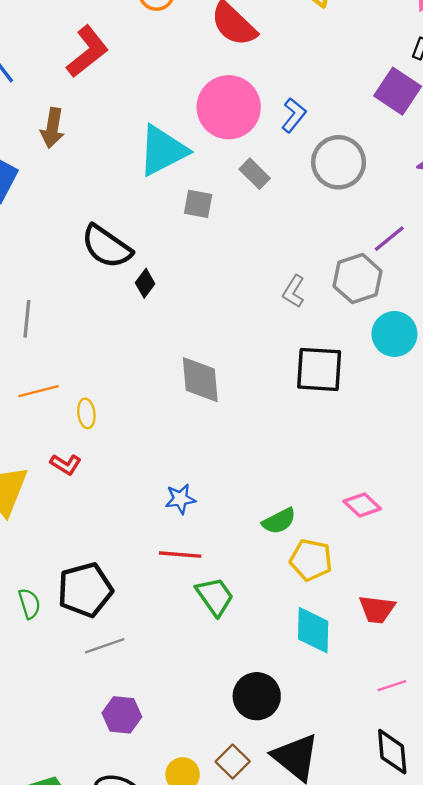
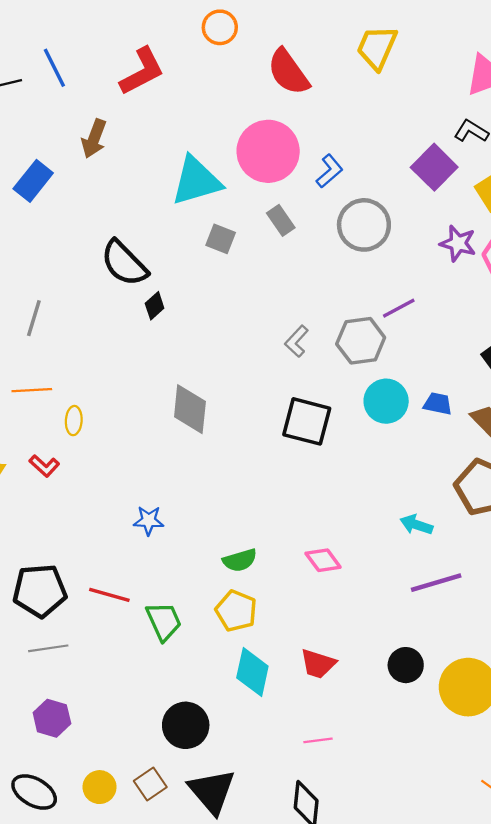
red line: (180, 555) -> (109, 595), moved
yellow pentagon: (311, 560) -> (236, 611), moved

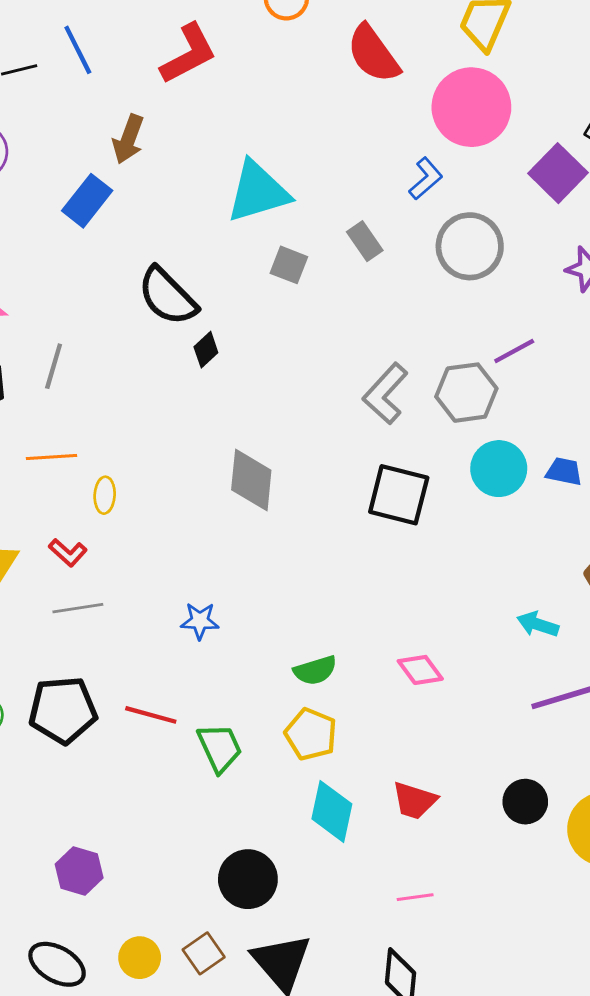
pink circle: (268, 151) -> (471, 107), moved
blue rectangle: (33, 181) -> (87, 201), moved
gray L-shape: (297, 341) -> (385, 394), size x1.5
gray line: (48, 648) -> (78, 608), moved

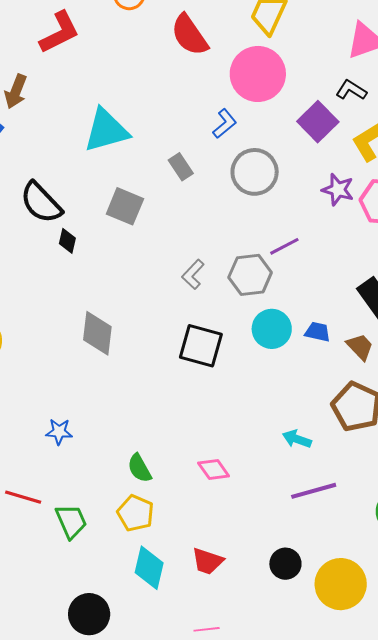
gray square: (289, 265) -> (125, 206), moved, size x1.4
black diamond: (206, 350) -> (67, 241), turned -35
gray L-shape: (385, 394) -> (193, 274), size x0.7
green semicircle: (315, 670) -> (140, 468), turned 76

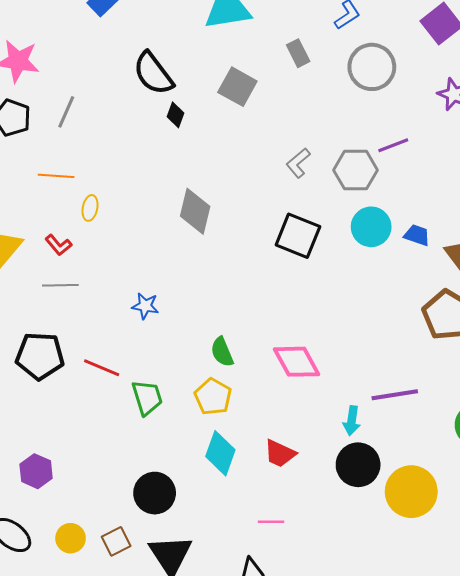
cyan arrow: (297, 439) -> (352, 421), moved, turned -108
pink diamond: (214, 469) -> (296, 362), size x1.5
black circle: (285, 564) -> (358, 465), size x1.4

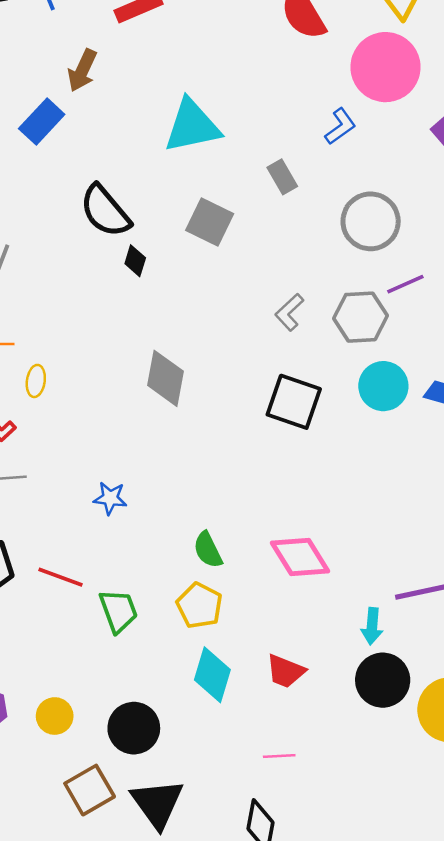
gray circle: (372, 67) -> (371, 221), moved
yellow circle: (71, 538) -> (55, 716), moved
brown square: (116, 541) -> (90, 790), size x1.4

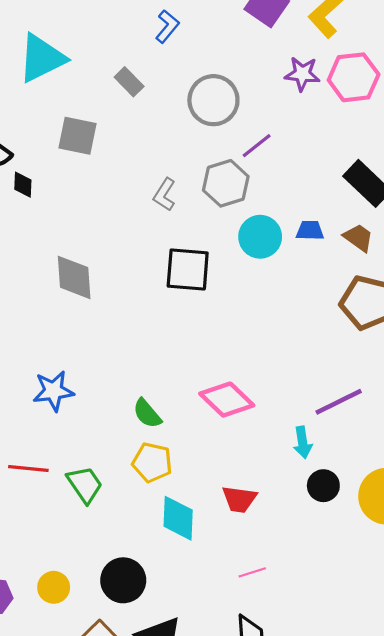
blue star: (110, 498) -> (53, 391), size x1.4
black circle: (383, 680) -> (323, 486), size x0.7

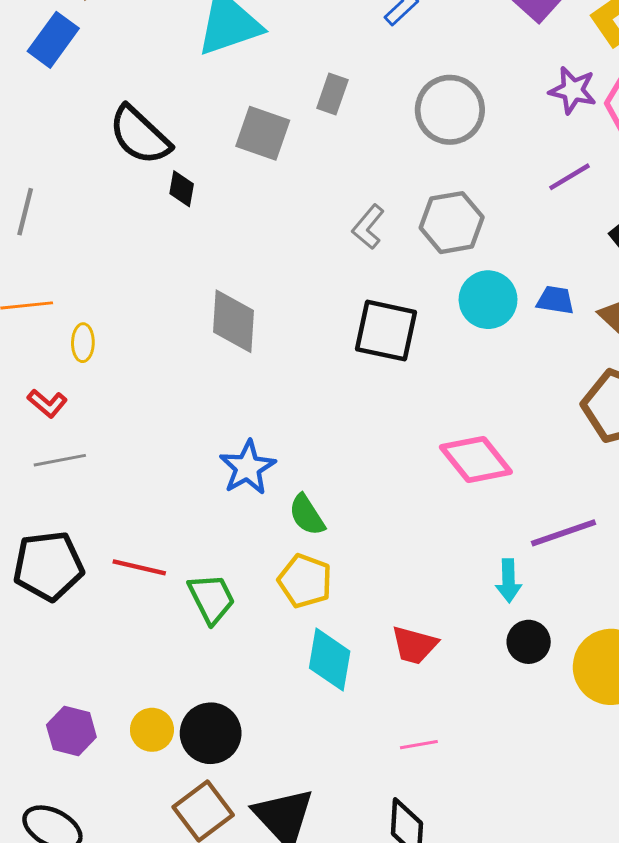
gray rectangle: (129, 82) -> (332, 94), moved, turned 56
purple line: (257, 146) -> (570, 177), moved
blue star: (53, 391) -> (247, 468), moved, turned -30
pink diamond: (227, 400) -> (476, 460), moved
black circle: (123, 580) -> (211, 733), moved

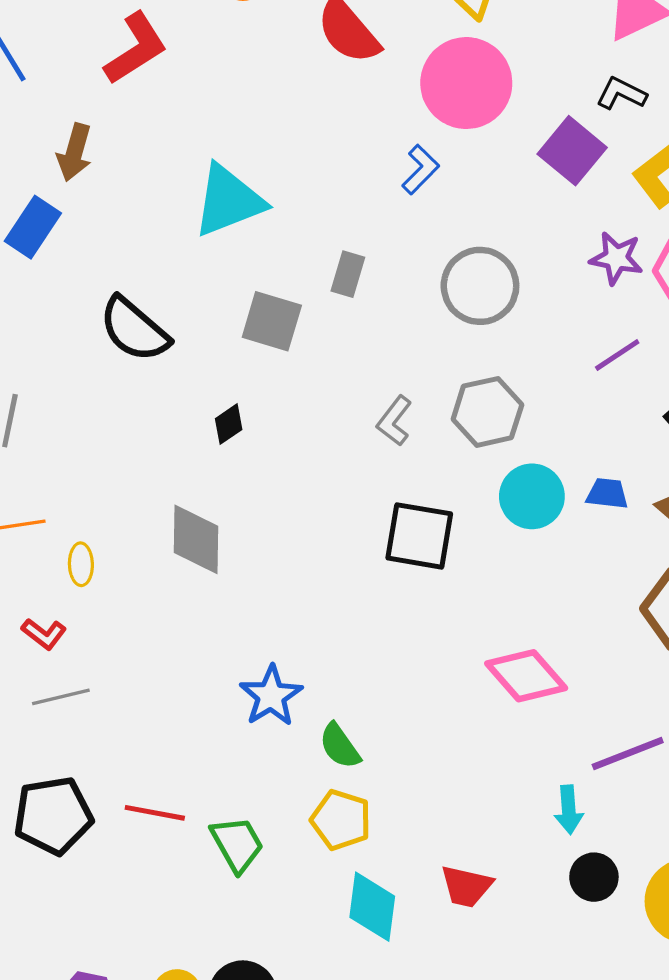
black diamond: (182, 189) -> (229, 424), moved, turned 48
gray diamond: (233, 321) -> (196, 539), moved

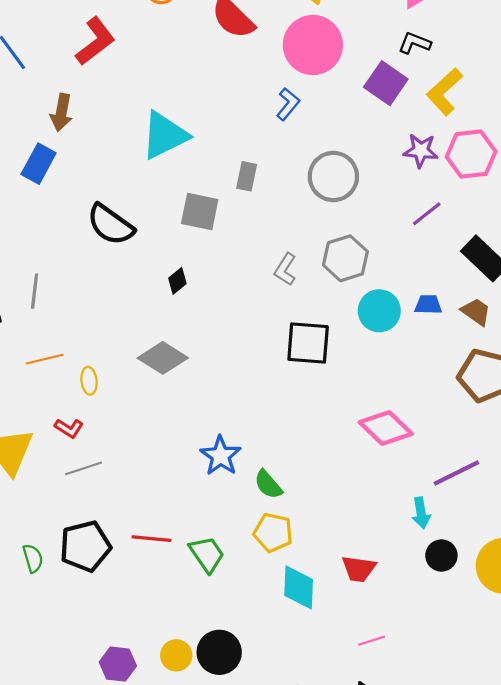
gray diamond: (196, 539) -> (163, 358), turned -54

